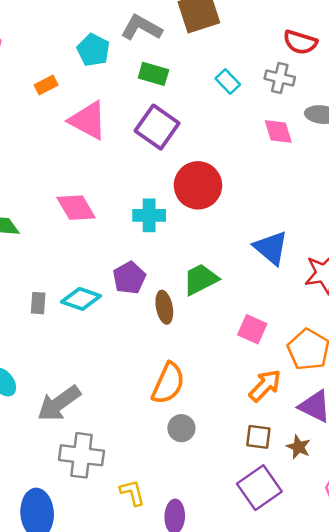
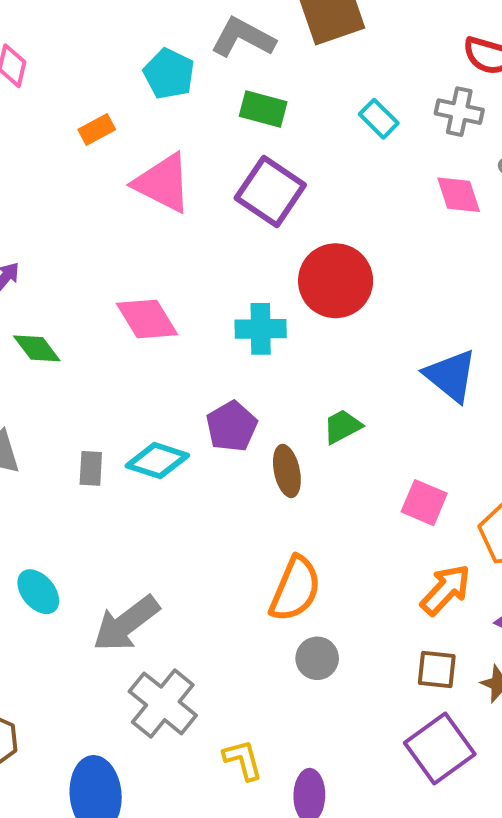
green trapezoid: (201, 279) -> (342, 427), size x0.7
gray cross: (82, 455) -> (163, 703), turned 33

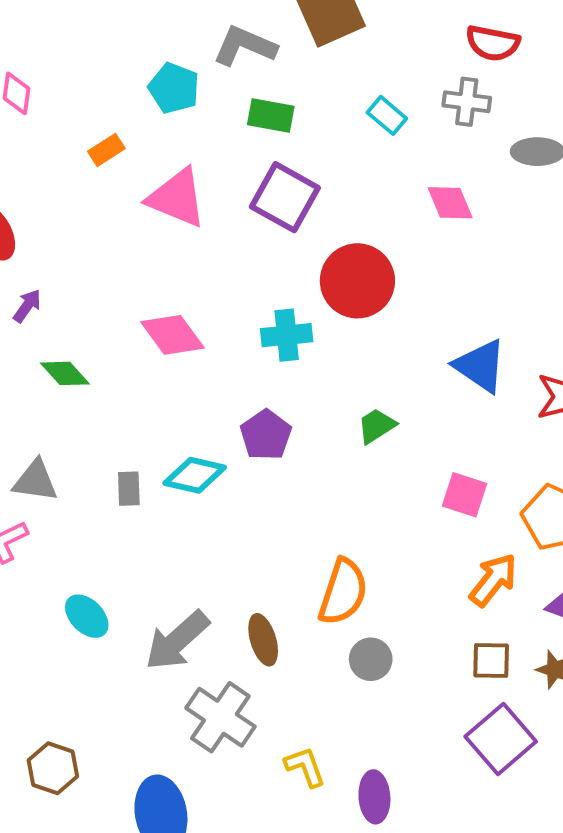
pink diamond: (459, 195) -> (450, 203), moved
brown ellipse: (287, 471) -> (263, 640), moved

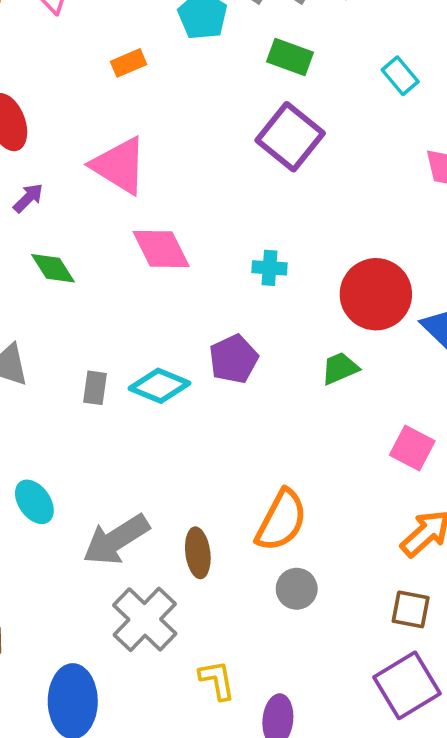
pink triangle: (177, 198) -> (119, 166), moved
red circle: (357, 281) -> (376, 294), moved
cyan cross: (287, 335) -> (269, 268), size x0.7

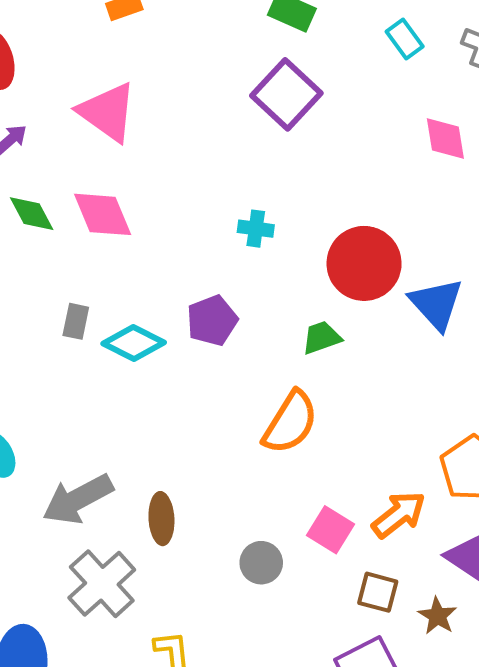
pink diamond: (161, 249) -> (103, 214), moved
gray rectangle: (95, 388) -> (76, 321), moved
pink square: (412, 448) -> (331, 530), moved
orange semicircle: (281, 520) -> (290, 422), moved

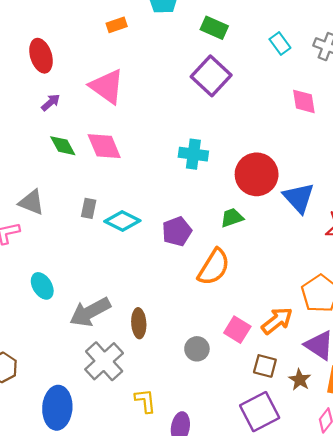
cyan cross: (256, 229) -> (193, 154), size x1.4
purple pentagon: (212, 320) -> (177, 231), moved

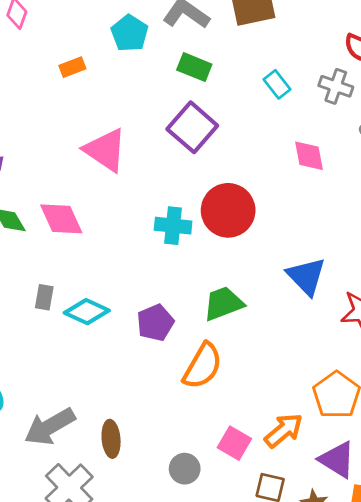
pink triangle: (107, 86) -> (105, 150), moved
red circle: (257, 174) -> (228, 210), moved
green trapezoid: (232, 218) -> (223, 303), size x1.4

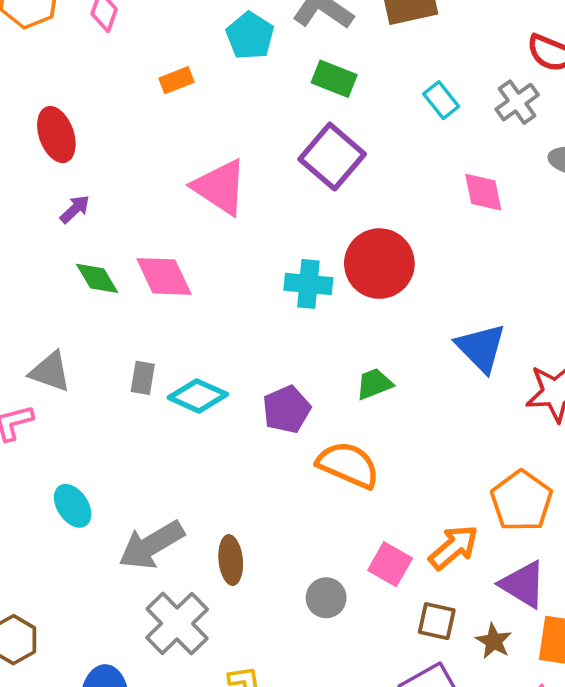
gray cross: (336, 86) -> (517, 102), turned 36
green trapezoid: (223, 303) -> (374, 384), size x0.7
orange semicircle: (203, 366) -> (348, 465), turned -96

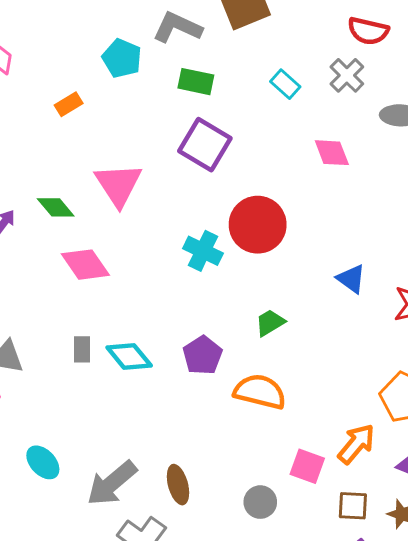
pink triangle: (220, 187) -> (118, 185), turned 33
green diamond: (97, 278) -> (56, 207), moved
cyan cross: (308, 284) -> (203, 251), turned 30
blue triangle: (481, 348) -> (351, 279), size x0.7
cyan diamond: (198, 396) -> (129, 357), turned 36

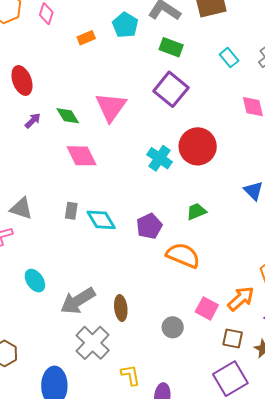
orange rectangle: (69, 104) -> (86, 38), moved

